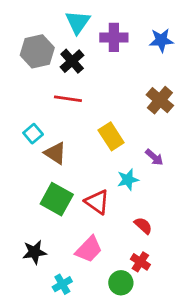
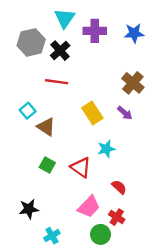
purple arrow: (154, 157) -> (125, 113), moved
green square: (57, 199) -> (47, 165), size x0.6
pink trapezoid: (89, 249) -> (89, 207), moved

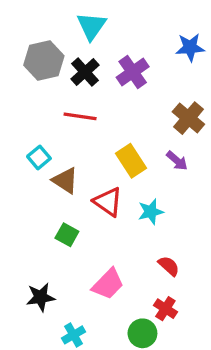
purple cross: (95, 31) -> (133, 72), moved, turned -35
red triangle: (81, 167) -> (108, 202), moved
pink trapezoid: (89, 207) -> (108, 284), moved

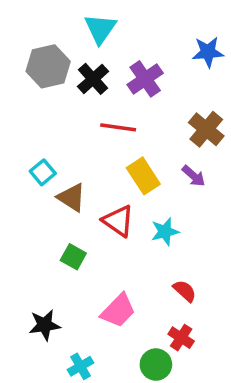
red line: (80, 116) -> (118, 127), moved

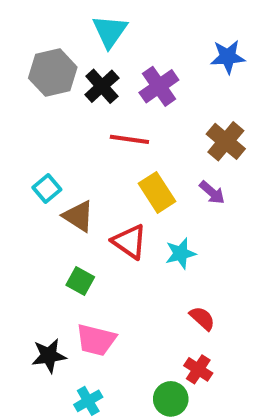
pink trapezoid: (118, 311) -> (96, 340), moved, turned 60

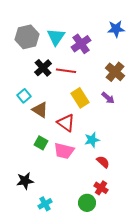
cyan triangle: (110, 31) -> (56, 37), moved
black cross: (102, 86) -> (43, 68), moved
cyan star: (181, 253) -> (92, 140), moved
pink trapezoid: (96, 340) -> (64, 151), moved

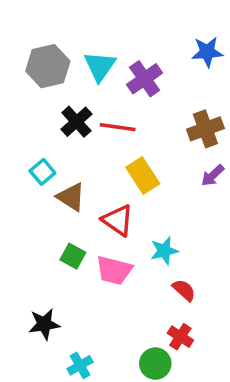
brown cross: (115, 72) -> (205, 129), turned 30
purple arrow: (108, 98) -> (213, 175), moved, turned 96

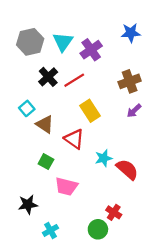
red line: (118, 127) -> (74, 80), turned -40
pink trapezoid: (114, 270) -> (66, 186), moved
red semicircle: (184, 290) -> (127, 169), moved, size x1.5

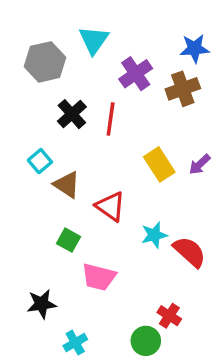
cyan triangle: (63, 42) -> (94, 40), moved
red line: (74, 80) -> (111, 119), turned -50
brown cross: (130, 81) -> (183, 89), moved
yellow rectangle: (90, 111) -> (159, 164), moved

